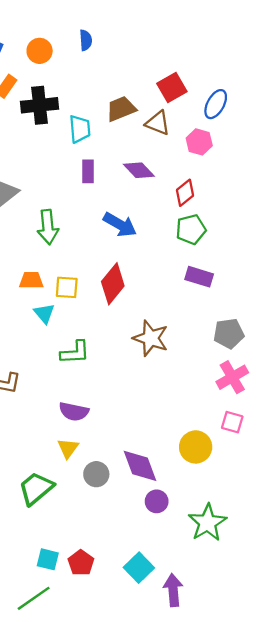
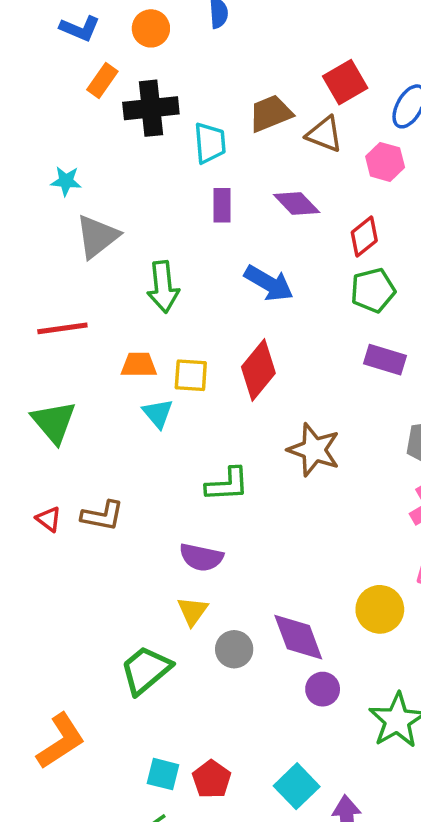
green L-shape: (75, 352) -> (227, 484), moved

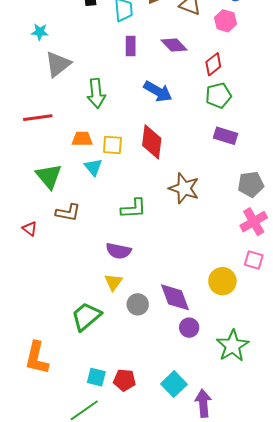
red diamond: (258, 370) -> (152, 142), turned -32
green triangle: (54, 422) -> (49, 176), moved
brown L-shape: (102, 516) -> (68, 213), moved
orange L-shape: (61, 741) -> (37, 358), turned 136
red pentagon: (212, 779) -> (125, 380), turned -30

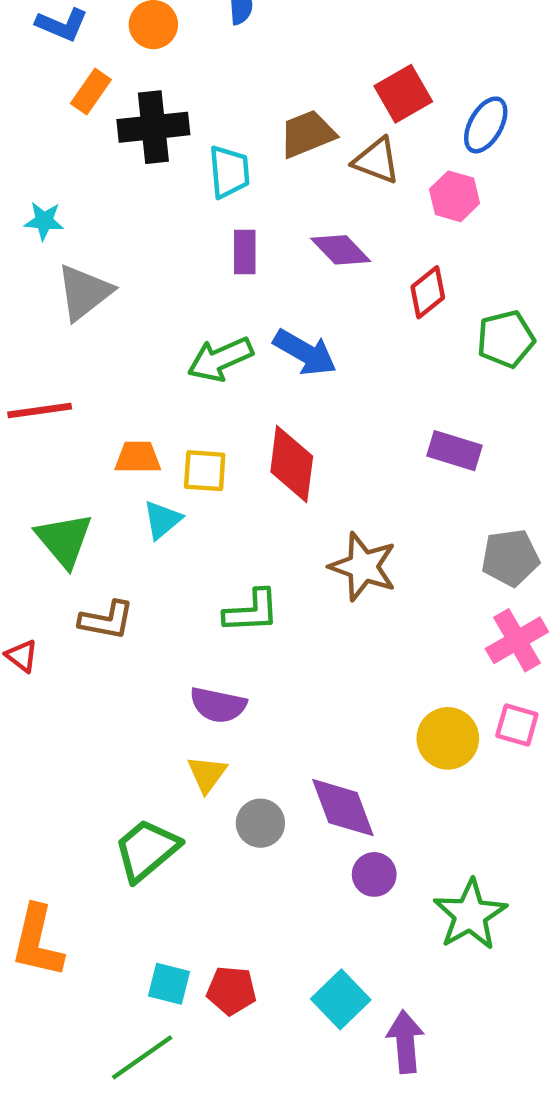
green arrow: (96, 93) -> (220, 359), moved, turned 72
green pentagon: (218, 95) -> (506, 339), moved
cyan triangle: (93, 167) -> (162, 520), turned 30
yellow circle: (222, 281) -> (448, 738), moved

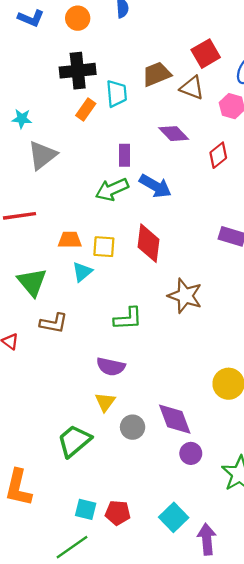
orange rectangle: (91, 91) -> (86, 110), moved
purple rectangle: (245, 252) -> (125, 155), moved

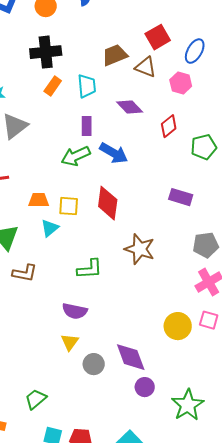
cyan trapezoid: (117, 94) -> (87, 86), moved
green trapezoid: (74, 441) -> (36, 399), moved, size x0.7

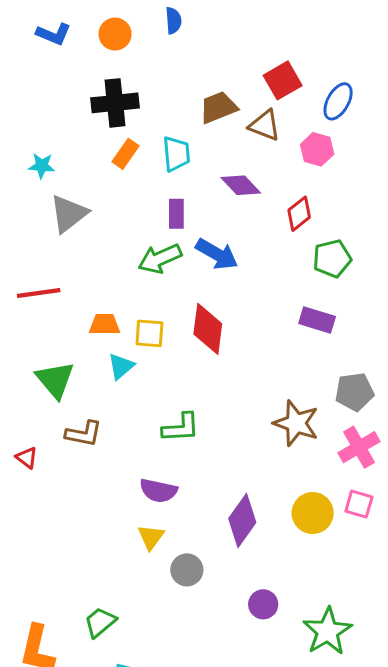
green pentagon: (204, 147) -> (332, 259), moved
brown star: (140, 249) -> (296, 423), moved
purple diamond: (131, 357) -> (242, 521), moved, turned 56

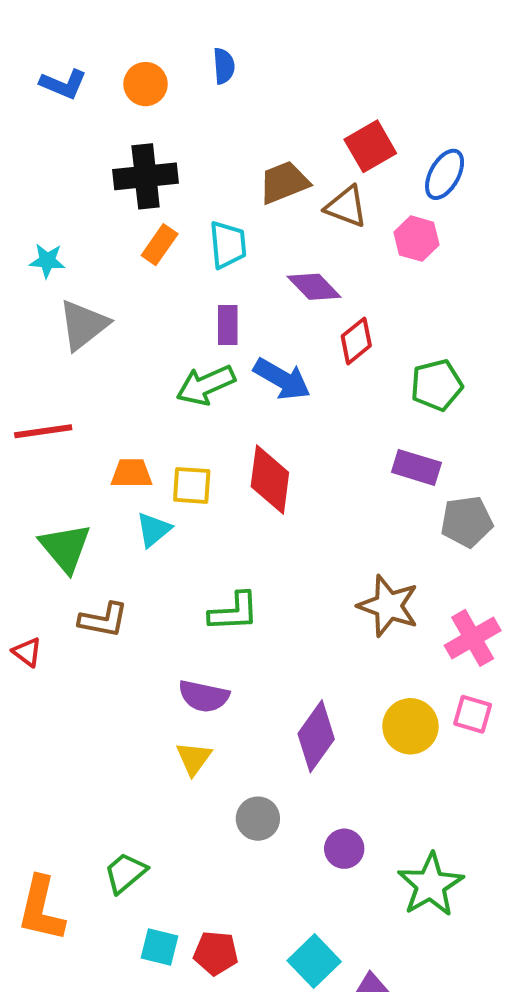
red diamond: (299, 214) -> (356, 341), moved
gray pentagon: (355, 392) -> (467, 522), moved
gray circle: (187, 570) -> (258, 819), moved

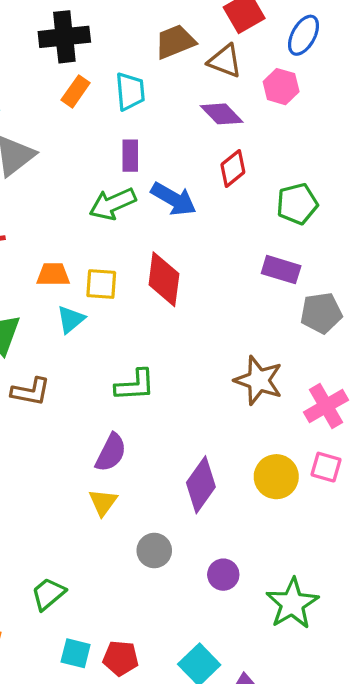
purple diamond: (314, 287) -> (222, 114), moved
purple semicircle: (204, 696) -> (111, 453), turned -75

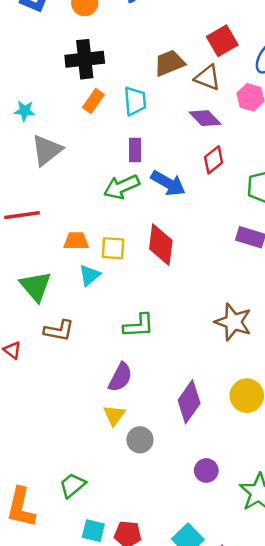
gray circle: (154, 551) -> (140, 440), moved

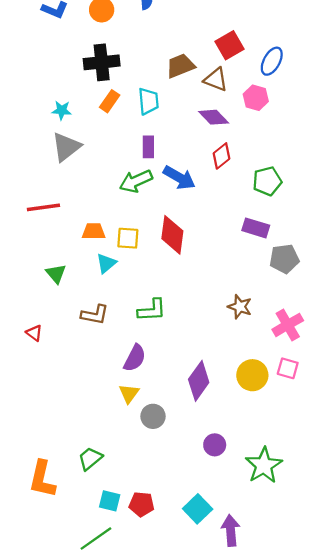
cyan star: (25, 111) -> (62, 110), moved
green triangle: (36, 286) -> (56, 274), size x0.7
brown star: (233, 322) -> (240, 307), size x0.7
brown L-shape: (59, 331) -> (95, 315), moved

